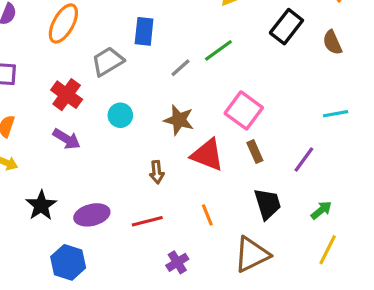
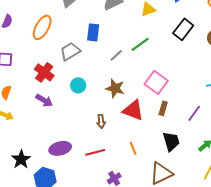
brown rectangle: (255, 152) -> (163, 108), turned 40
black star: (41, 205) -> (21, 159), moved

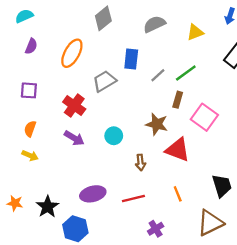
gray line: (116, 55) -> (158, 75), moved
cyan circle: (78, 85) -> (114, 136), moved
brown rectangle: (163, 108) -> (178, 100), moved

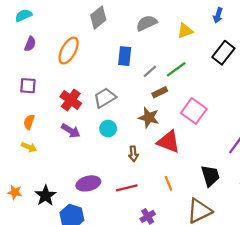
gray trapezoid: (104, 81) -> (105, 98), moved
brown rectangle: (178, 100) -> (160, 92), moved, turned 48

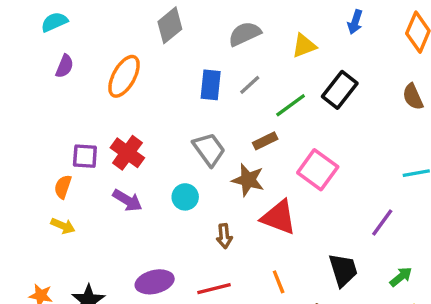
black rectangle: (223, 53) -> (340, 90), moved
gray line: (150, 71) -> (250, 85), moved
purple square: (28, 86) -> (85, 156), moved
gray trapezoid: (105, 98) -> (209, 149), moved, turned 85

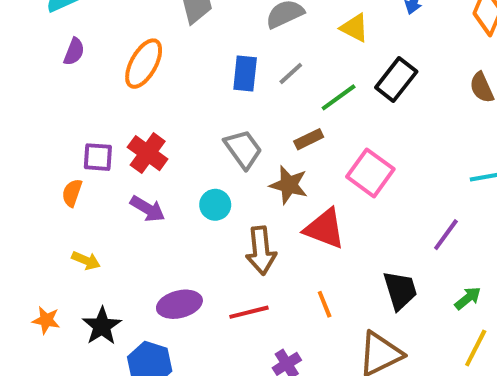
yellow triangle: (304, 46) -> (354, 28), turned 48
yellow arrow: (63, 226) -> (86, 260), moved
brown arrow: (224, 236) -> (261, 251), size x1.6

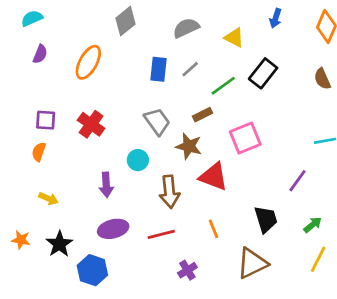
purple square: (98, 157) -> (46, 120), moved
pink square: (370, 173) -> (245, 138), turned 32
purple arrow: (148, 209) -> (106, 185), moved, turned 55

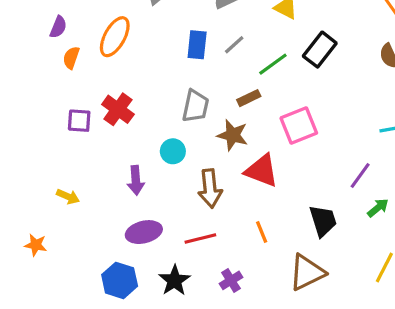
purple square: (46, 120) -> (79, 121), moved
gray trapezoid: (157, 122) -> (195, 106), turned 48
orange semicircle: (39, 152) -> (71, 58), moved
green arrow: (313, 225) -> (378, 208), moved
black star: (59, 244) -> (174, 280), moved

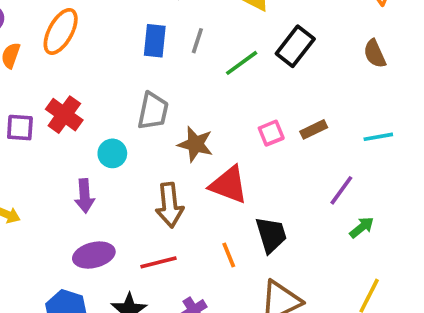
gray line: (234, 45) -> (197, 41), turned -30
brown rectangle: (249, 98) -> (314, 129), moved
pink square: (299, 125) -> (271, 133), size x0.6
cyan circle: (173, 151) -> (112, 153), moved
black trapezoid: (323, 221) -> (271, 235), moved

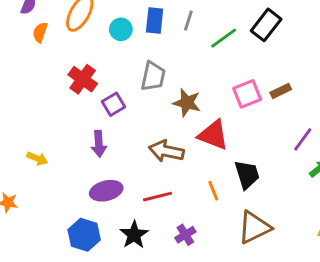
purple square: (20, 128) -> (114, 104), moved, turned -35
pink square: (271, 133) -> (247, 94), size x1.4
cyan circle: (112, 153) -> (121, 29), moved
brown arrow: (170, 205) -> (166, 151), turned 108

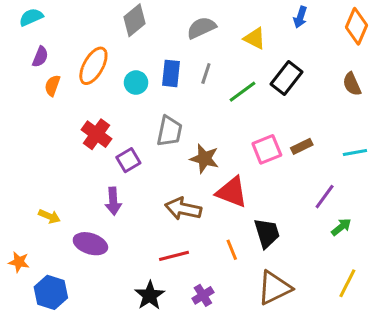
purple ellipse: (106, 191) -> (90, 244), moved, turned 32
blue hexagon: (84, 235) -> (51, 292), moved

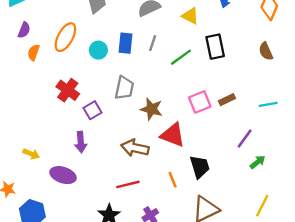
black rectangle: (287, 78) -> (215, 47), turned -50

